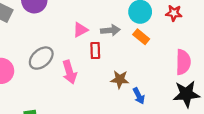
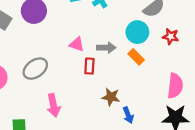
pink triangle: (80, 30) -> (77, 44), turned 42
pink arrow: (70, 72) -> (53, 105), moved

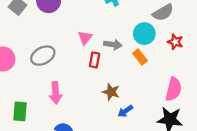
pink triangle: (77, 44) -> (85, 38), turned 42
blue arrow: (128, 115) -> (125, 111), turned 70

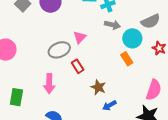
gray arrow: (113, 44) -> (112, 25), moved
gray ellipse: (43, 56) -> (59, 50), moved
red rectangle: (95, 60) -> (78, 66), moved, turned -48

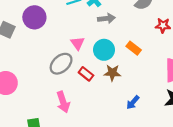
cyan circle: (132, 38) -> (104, 50), moved
brown star: (98, 87) -> (112, 73), moved

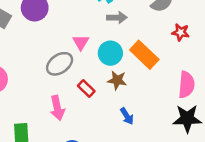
orange rectangle: (134, 48) -> (144, 55), size x1.6
red rectangle: (86, 74) -> (86, 88), moved
blue arrow: (133, 102) -> (127, 116), moved, turned -80

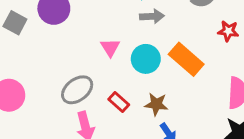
gray ellipse: (60, 64) -> (77, 90), moved
brown star: (117, 80) -> (156, 104), moved

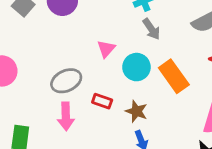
gray arrow: (152, 16) -> (151, 29), turned 45
red rectangle: (119, 102) -> (102, 101), turned -36

